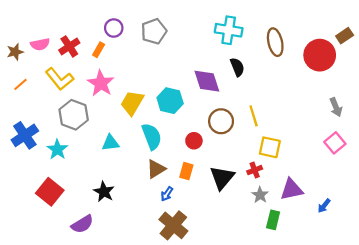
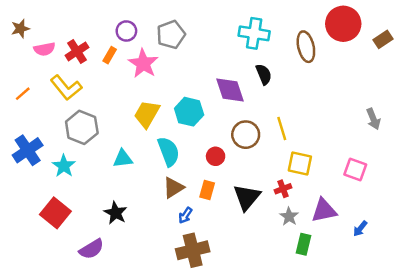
brown star: (15, 52) -> (20, 29), moved
red circle: (320, 55) -> (343, 24), moved
pink star: (101, 83) -> (143, 64), moved
pink square: (335, 143) -> (355, 170), moved, turned -30
brown cross: (173, 225) -> (193, 250), turned 36

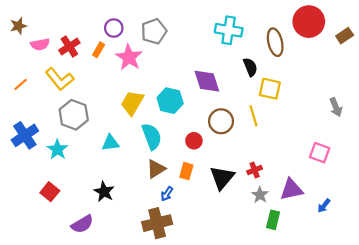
black semicircle: (264, 74) -> (250, 67), moved
yellow square: (300, 164) -> (270, 89), moved
red square: (55, 213) -> (50, 192), size x0.7
brown cross: (193, 250) -> (157, 223), moved

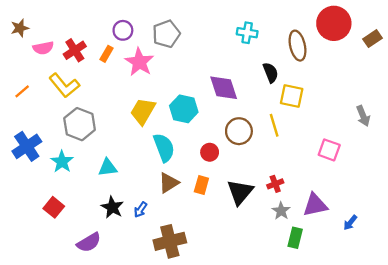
cyan cross: (229, 30) -> (247, 33), size x0.7
cyan triangle: (111, 143) -> (108, 167), moved
pink square: (320, 153) -> (329, 150), moved
blue arrow: (167, 194) -> (140, 210), moved

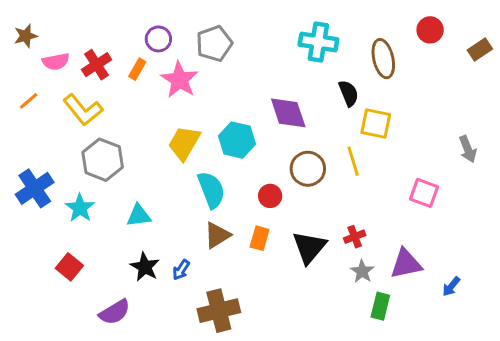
red circle: (334, 23) -> (430, 30), size x0.6
cyan cross: (247, 33) -> (318, 42), size x1.4
orange line: (22, 91) -> (29, 101), moved

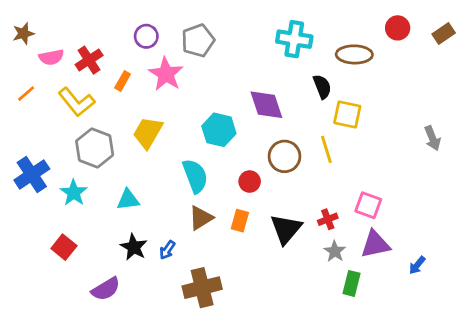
brown rectangle: (480, 50) -> (444, 34), moved
brown ellipse: (383, 59) -> (354, 54), turned -76
orange rectangle: (137, 69) -> (123, 81), moved
yellow trapezoid: (184, 143) -> (148, 133), moved
pink square: (424, 193) -> (368, 205), moved

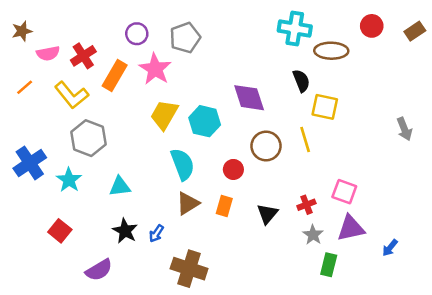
cyan cross: (294, 39) -> (295, 29), moved
orange rectangle: (123, 81) -> (115, 76), size x1.6
yellow trapezoid: (148, 133) -> (164, 115), moved
black triangle: (286, 229) -> (267, 214), size x0.7
brown cross: (202, 288) -> (189, 269), turned 32

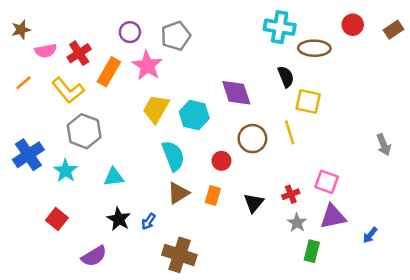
gray arrow: (404, 129) -> (384, 145), moved

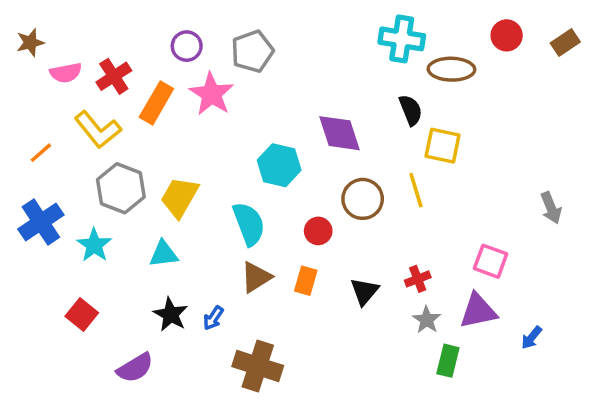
orange line: (23, 83) -> (41, 153), moved
yellow trapezoid: (156, 109) -> (180, 197), moved
pink square: (327, 182) -> (491, 261), moved

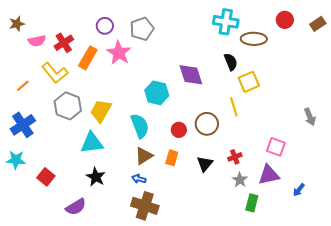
yellow square: (443, 146) -> (249, 82), turned -35
brown circle: (363, 199) -> (207, 124), moved
cyan star: (94, 245) -> (16, 160), moved, turned -30
cyan triangle: (164, 254) -> (92, 143), size x1.4
blue arrow: (213, 318) -> (139, 179), moved, turned 72

